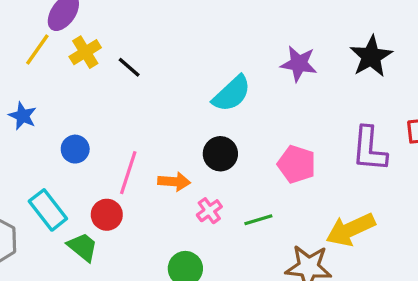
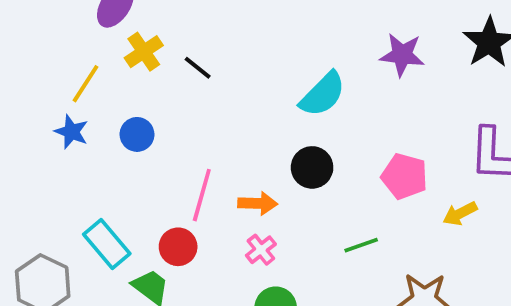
yellow line: (37, 50) -> (86, 84), moved
blue circle: (75, 149) -> (137, 134), moved
pink cross: (209, 211) -> (261, 250), moved
yellow arrow: (351, 230) -> (460, 214), moved, size x0.6

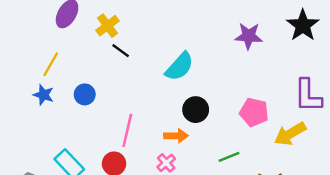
yellow cross: (144, 52) -> (108, 26), moved
cyan semicircle: (323, 94) -> (179, 67), moved
orange arrow: (258, 203) -> (176, 136), moved
yellow arrow: (460, 214) -> (290, 134), size x1.5

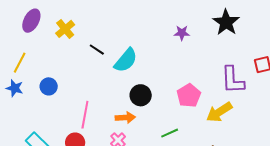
purple star: (249, 36) -> (182, 33), size x0.7
black line: (121, 51) -> (97, 50), moved
pink pentagon: (254, 112) -> (189, 95), turned 30

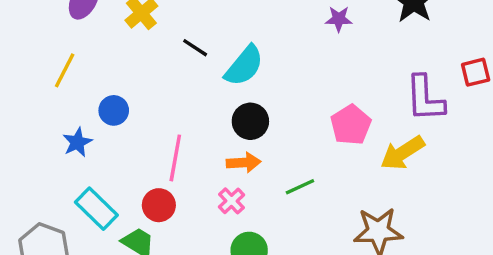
blue star: (15, 88) -> (77, 142), moved, turned 30
black circle: (141, 95) -> (250, 121), moved
green line: (170, 133) -> (300, 187), moved

